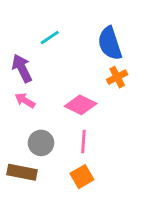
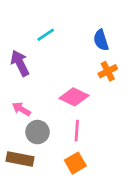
blue semicircle: (110, 43) -> (101, 40), size x0.7
pink arrow: (25, 100) -> (21, 109), moved

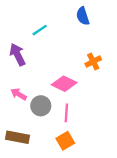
blue semicircle: (101, 40) -> (83, 16), moved
gray circle: (37, 132) -> (41, 106), moved

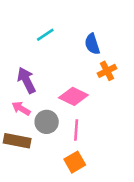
blue semicircle: (83, 16) -> (92, 44), moved
purple arrow: (17, 55) -> (26, 80), moved
brown rectangle: (17, 137) -> (17, 141), moved

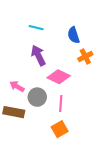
cyan line: (45, 35) -> (36, 28), turned 48
purple arrow: (26, 80) -> (38, 55), moved

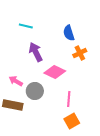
cyan line: (36, 28) -> (26, 26), moved
pink line: (61, 103) -> (69, 99), moved
orange square: (60, 129) -> (72, 121), moved

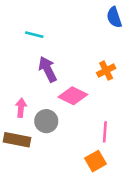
blue semicircle: (69, 33) -> (114, 17), moved
pink arrow: (16, 81) -> (21, 108), turned 64
pink line: (69, 99) -> (105, 132), moved

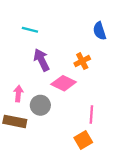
blue semicircle: (114, 17) -> (100, 31), moved
orange cross: (106, 71) -> (82, 61), moved

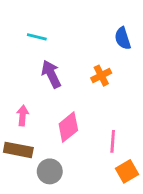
pink diamond: (64, 83) -> (68, 127), moved, turned -65
gray circle: (40, 105) -> (50, 171), moved
orange square: (83, 140) -> (127, 171), moved

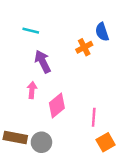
orange cross: (101, 76) -> (84, 47), moved
pink arrow: (23, 116) -> (32, 90), moved
brown rectangle: (18, 150) -> (15, 138), moved

